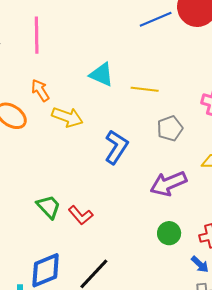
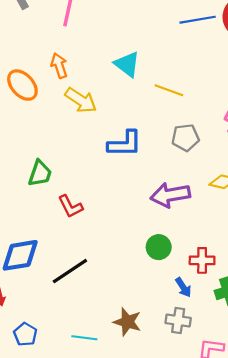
blue L-shape: (116, 147) -> (125, 144), turned 44
green trapezoid: (49, 207) -> (40, 173), moved, turned 48

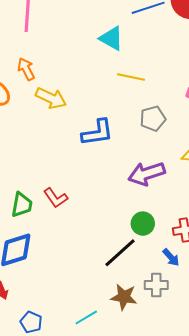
cyan triangle: (127, 64) -> (111, 38), moved
green trapezoid: (40, 173) -> (22, 205), moved
black line: (70, 271) -> (120, 253), moved
gray cross: (178, 320) -> (156, 285), moved
cyan line: (84, 338) -> (86, 317), turned -30

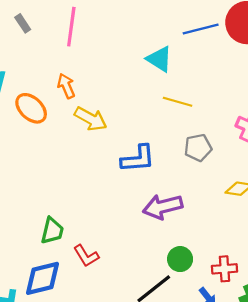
purple arrow: (146, 174) -> (163, 207), moved
red L-shape: (56, 198) -> (86, 256), moved

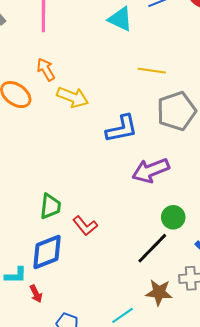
cyan triangle: (159, 59) -> (120, 19), moved
gray pentagon: (198, 148) -> (176, 111), size x1.5

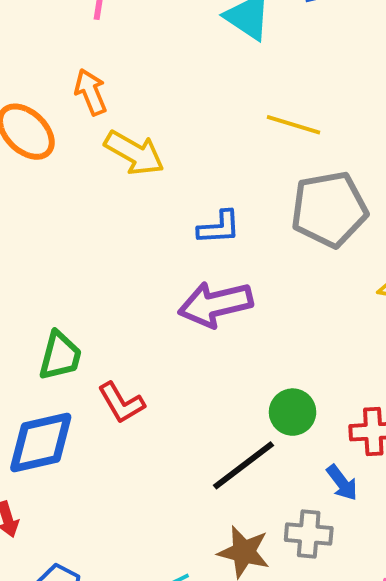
blue L-shape: (122, 129) -> (219, 227), size x0.7
purple arrow: (151, 170) -> (215, 304), moved

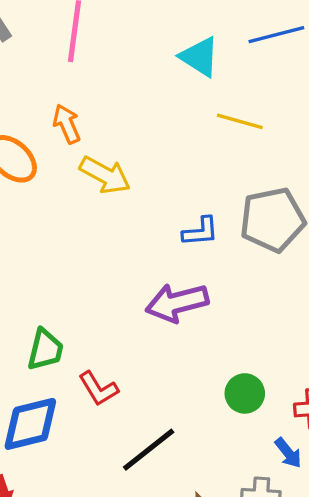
yellow line: (293, 125) -> (240, 121), moved
blue L-shape: (219, 227) -> (200, 232), moved
black line: (244, 465) -> (149, 450), moved

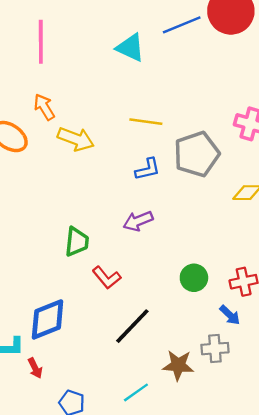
yellow line: (240, 121) -> (146, 122), moved
purple arrow: (177, 303) -> (138, 221), size x0.7
green trapezoid: (45, 350) -> (77, 242), moved
red L-shape: (98, 389) -> (107, 278), moved

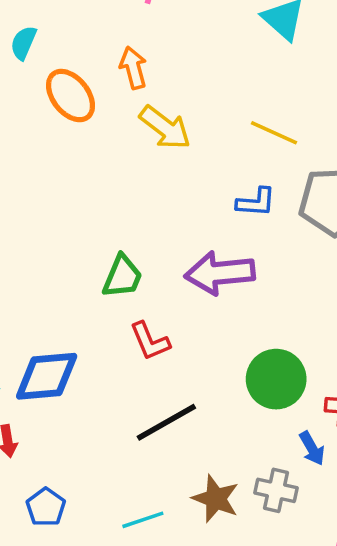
purple arrow: (138, 221) -> (220, 273), size x1.5
green circle: (194, 278) -> (276, 379), size x1.4

